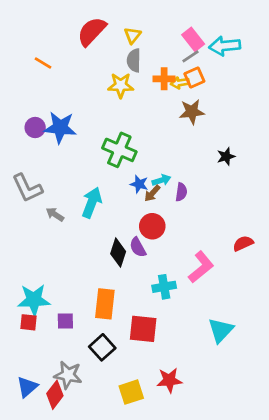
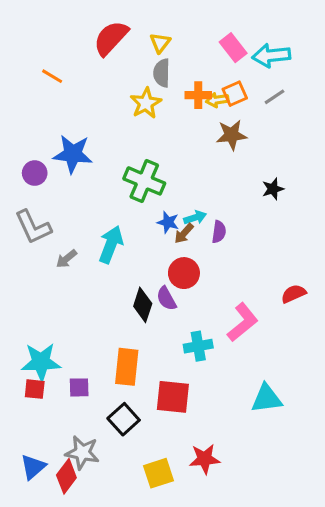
gray line: (190, 56) -> (274, 97), moved
yellow star: (121, 85) -> (146, 103), turned -30
purple circle: (35, 128) -> (35, 173), moved
gray arrow: (55, 214) -> (66, 259), turned -72
cyan triangle: (221, 330) -> (267, 399), turned 40

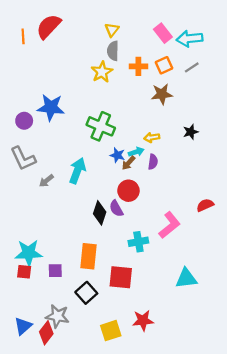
red semicircle: (111, 38) -> (49, 26), moved
orange line: (52, 76) -> (23, 36), moved, turned 56
yellow arrow: (217, 100) -> (152, 137), moved

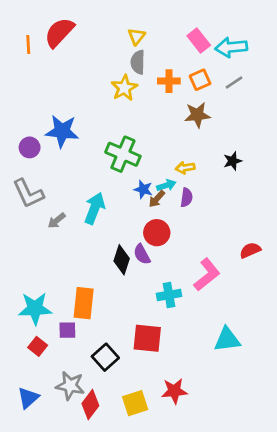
orange rectangle: (89, 256) -> (84, 303), moved
red square: (24, 272) -> (38, 346), moved, turned 32
red diamond: (46, 333) -> (90, 405), moved

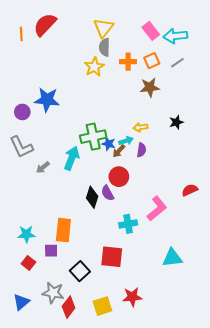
yellow triangle: (136, 36) -> (103, 28), size x1.5
green cross: (123, 154) -> (93, 137), moved, turned -35
cyan star: (35, 308) -> (26, 234), size x0.7

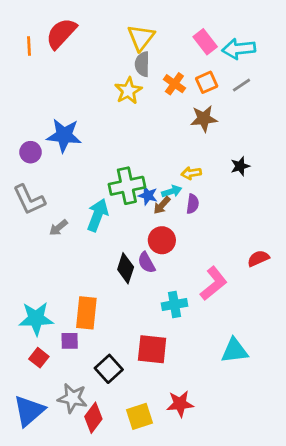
orange cross: (128, 62) -> (174, 84), turned 35
cyan star: (26, 234) -> (36, 319), size x1.4
blue triangle: (21, 302) -> (29, 411), size x1.4

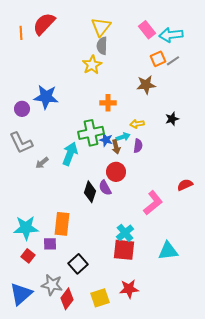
orange square: (207, 82) -> (158, 59), moved
orange cross: (174, 84) -> (108, 103), moved, turned -35
brown arrow: (162, 205) -> (116, 147), turned -56
cyan cross: (174, 305) -> (125, 233), moved, turned -30
red square: (152, 349) -> (124, 250), moved

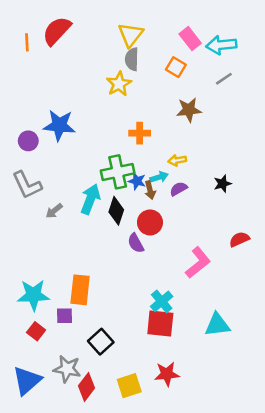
orange square: (158, 59) -> (176, 67), moved, turned -35
black star: (172, 119) -> (223, 184), moved
purple semicircle: (138, 146) -> (178, 189), turned -128
black diamond: (90, 192) -> (116, 211), moved

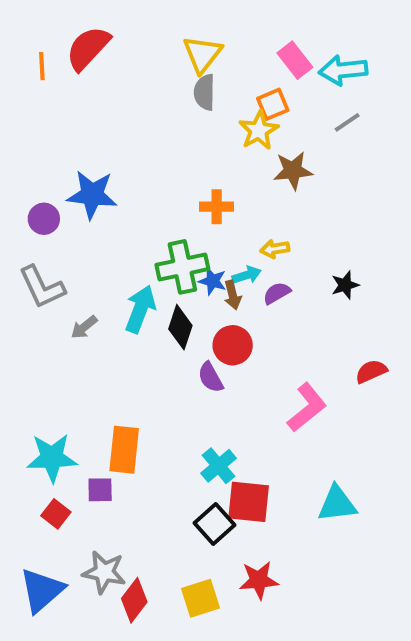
orange square: (176, 67) -> (273, 104), turned 36
yellow star: (119, 84) -> (259, 130), moved
cyan cross: (162, 301) -> (219, 466), moved
black square: (101, 342) -> (215, 524), moved

